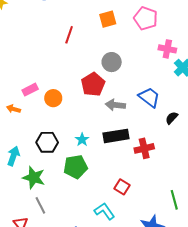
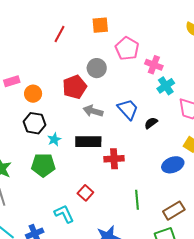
pink pentagon: (146, 18) -> (127, 48), moved
black semicircle: (172, 118) -> (151, 123), moved
black hexagon: (47, 142) -> (35, 123), moved
green line: (174, 200) -> (137, 200), moved

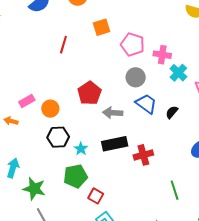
gray circle: (97, 68) -> (136, 77), moved
red square: (85, 193) -> (96, 196), moved

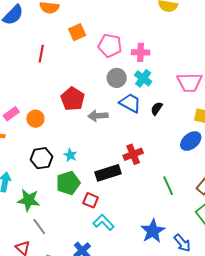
cyan cross: (178, 73) -> (143, 78), moved
black hexagon: (58, 137) -> (41, 158), moved
black rectangle: (115, 144) -> (108, 173), moved

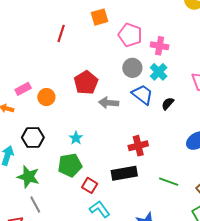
black hexagon: (41, 158) -> (33, 138), moved
black rectangle: (108, 173) -> (124, 173), moved
green line: (168, 186) -> (169, 182), turned -54

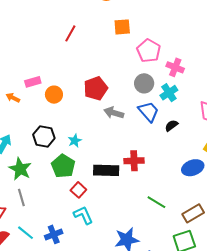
red line: (61, 33) -> (70, 33), moved
black hexagon: (33, 138) -> (44, 136), moved
green pentagon: (70, 165) -> (63, 166), turned 30
black rectangle: (124, 173) -> (106, 170), moved

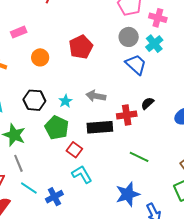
pink rectangle: (33, 82) -> (19, 32), moved
gray arrow: (114, 113) -> (96, 96), moved
black semicircle: (171, 126) -> (147, 103), moved
green line: (156, 202) -> (139, 157), moved
cyan line: (26, 233) -> (29, 188), moved

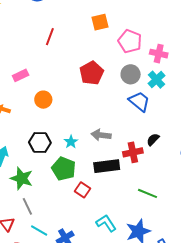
red pentagon: (81, 47) -> (92, 73), moved
cyan L-shape: (82, 174) -> (106, 223), moved

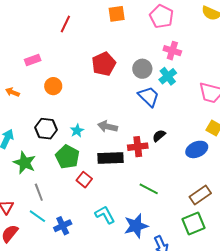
pink pentagon: (130, 41) -> (162, 16), moved
gray line: (27, 206) -> (39, 192), moved

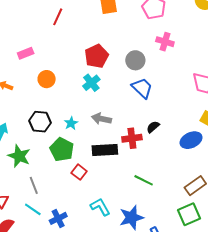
cyan cross: (168, 76) -> (91, 83), moved

